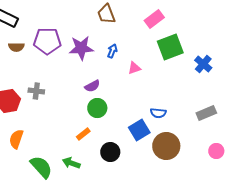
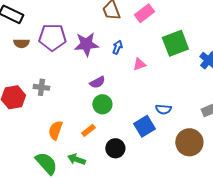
pink rectangle: (154, 19) -> (144, 13), moved
orange semicircle: (16, 139) -> (55, 130), moved
brown circle: (166, 146) -> (189, 142), moved

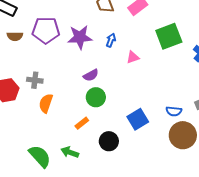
blue semicircle: (163, 109) -> (174, 111), moved
orange semicircle: (55, 130) -> (46, 103), moved

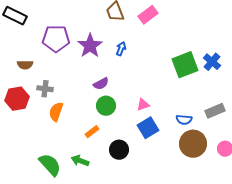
brown semicircle: (15, 36) -> (25, 65), moved
green square: (169, 36) -> (185, 65), moved
purple star: (80, 37) -> (90, 46), turned -30
pink triangle: (133, 57) -> (143, 105), moved

